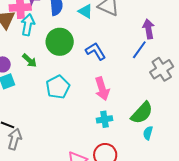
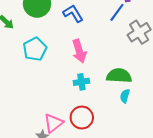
green semicircle: (142, 113) -> (119, 76), turned -130

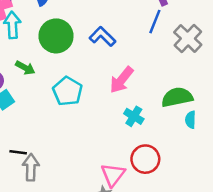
pink arrow: (79, 51) -> (122, 80), turned 70
cyan cross: (81, 82) -> (134, 116), turned -35

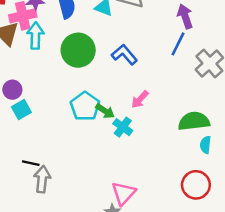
green arrow: (25, 68) -> (105, 111), moved
pink arrow: (122, 80) -> (140, 99), size x0.7
cyan cross: (134, 116) -> (123, 127), moved
red circle: (145, 159) -> (196, 185), moved

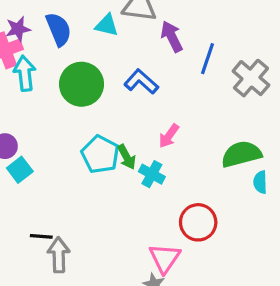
purple arrow: (185, 16) -> (172, 37), moved
green arrow: (105, 111) -> (127, 157), turned 36
red circle: (196, 185) -> (198, 222), moved

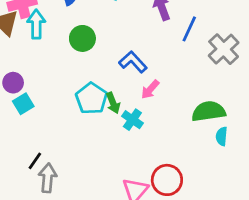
blue L-shape: (141, 82) -> (133, 62), moved
green circle: (82, 84) -> (82, 38), size x0.7
red circle: (198, 222) -> (167, 180), moved
black line: (41, 236) -> (35, 161), turned -66

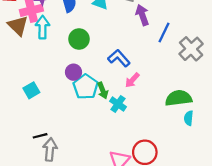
purple circle: (13, 83) -> (73, 72), moved
black line: (35, 161) -> (40, 136), turned 40

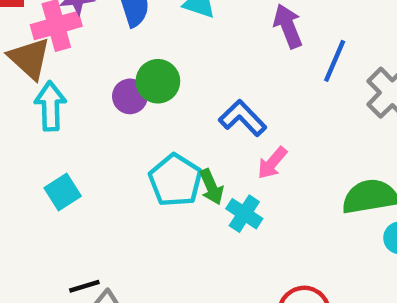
cyan arrow: (42, 27) -> (50, 106), moved
purple circle: (73, 72) -> (130, 96), moved

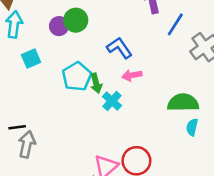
pink arrow: (272, 163) -> (132, 75), turned 30
cyan square: (63, 192) -> (31, 58), moved

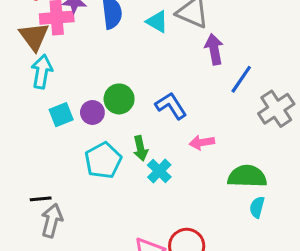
green circle: (76, 20) -> (119, 99), moved
purple circle: (59, 26) -> (92, 112), moved
pink arrow: (132, 75) -> (202, 142), moved
cyan pentagon: (77, 76) -> (103, 160), moved

